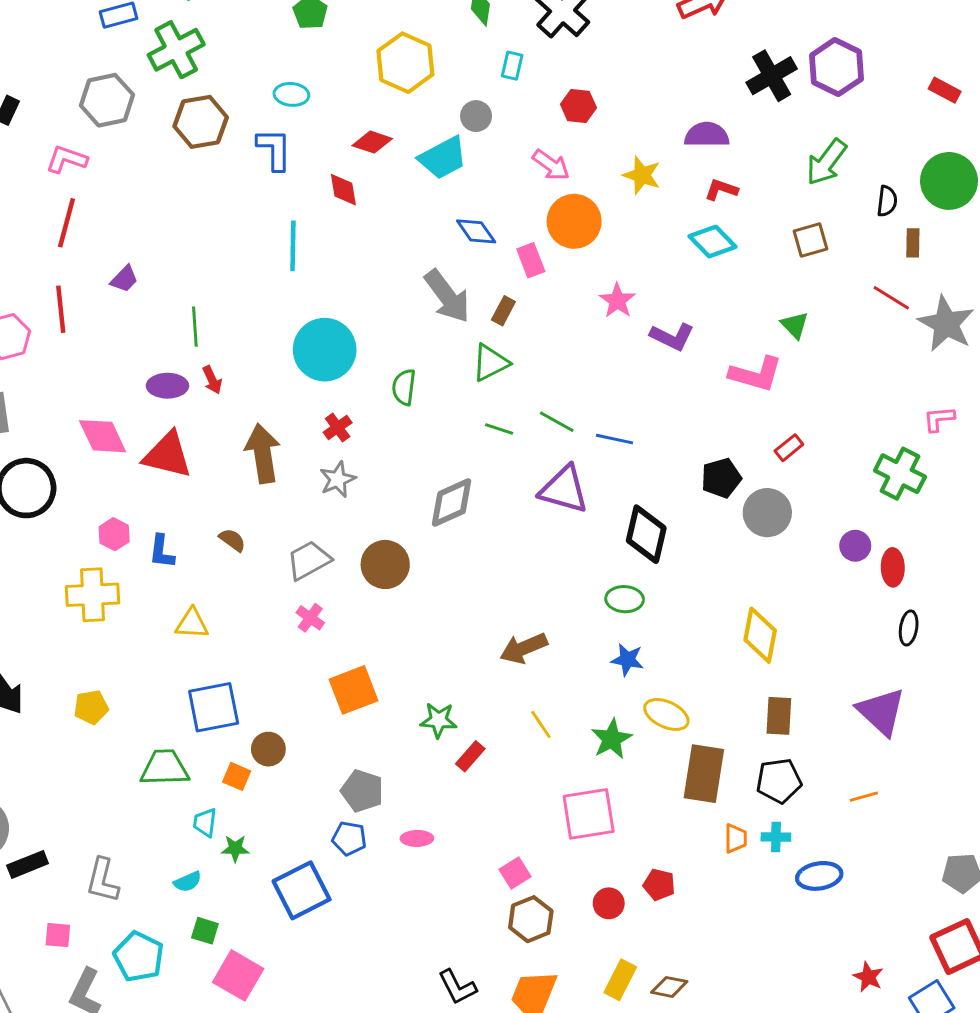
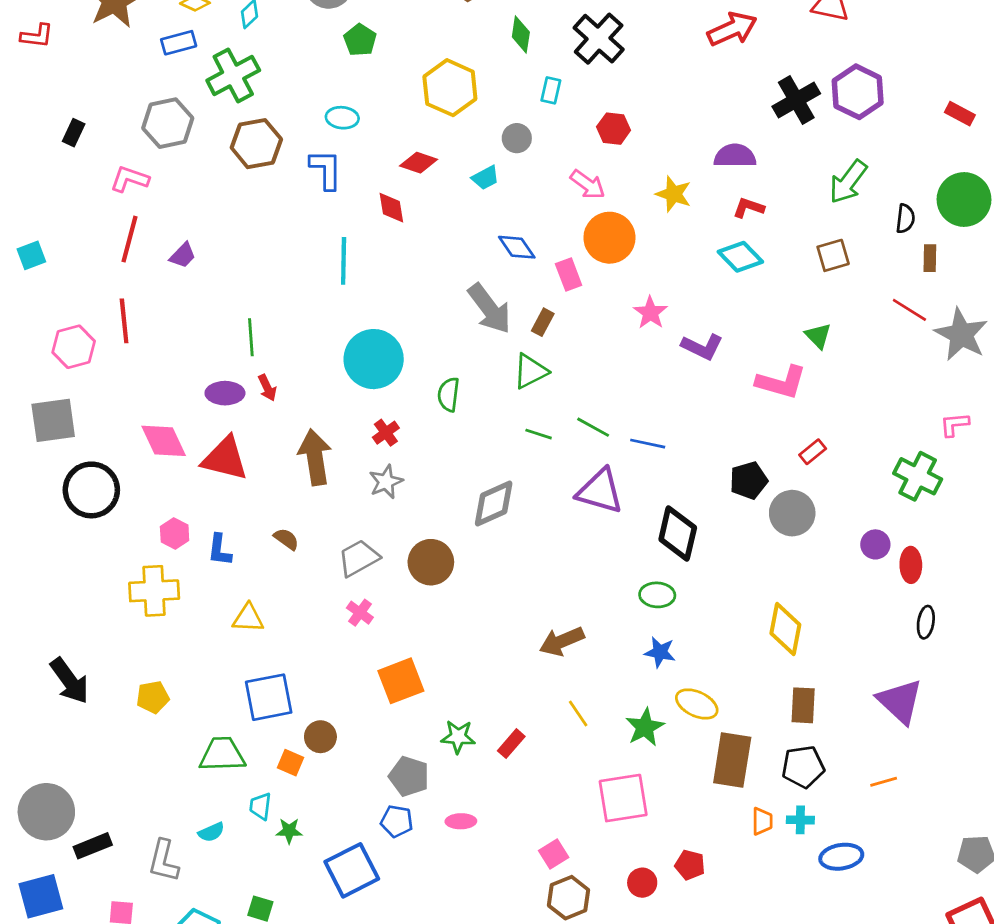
cyan trapezoid: (443, 158) -> (485, 178), size x0.6
purple trapezoid: (124, 279) -> (183, 255), moved
green star: (439, 720) -> (458, 737), moved
cyan semicircle: (188, 882) -> (211, 832), moved

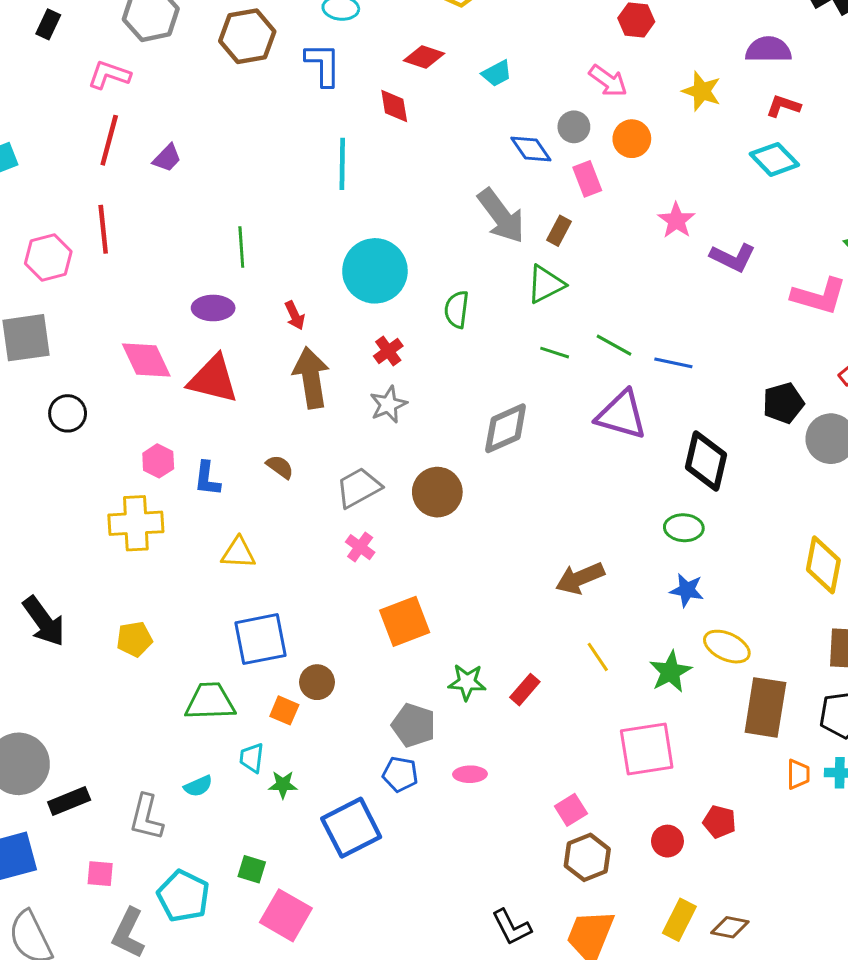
gray circle: (517, 138) -> (574, 127), moved
orange circle: (609, 238) -> (632, 139), size x0.7
red arrow: (267, 388) -> (295, 315), moved
black circle: (91, 490) -> (68, 413), size x0.6

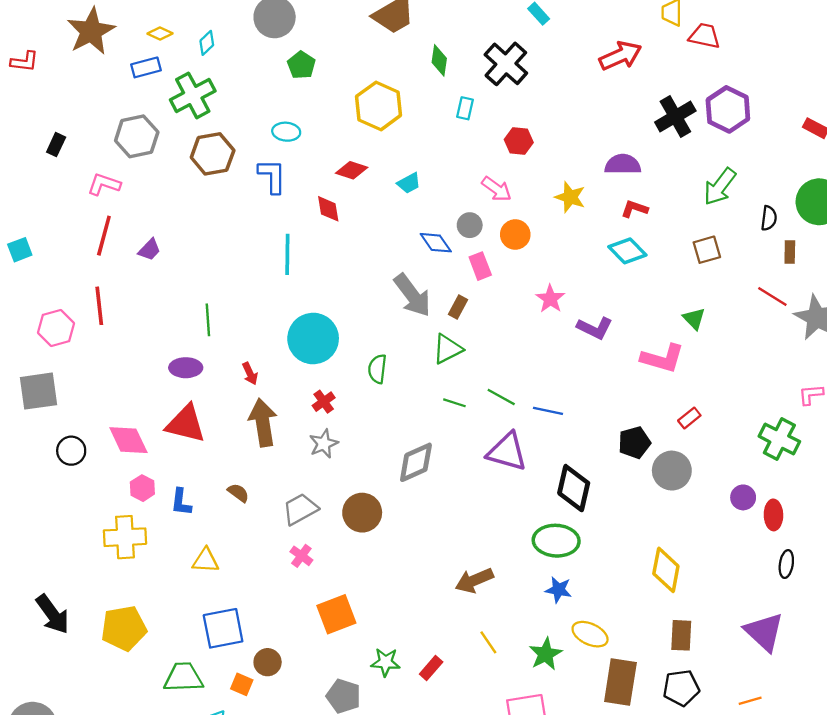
pink diamond: (146, 360) -> (128, 440), moved
green ellipse: (684, 528) -> (556, 541), size x1.5
yellow pentagon: (134, 639) -> (124, 628), size x1.6

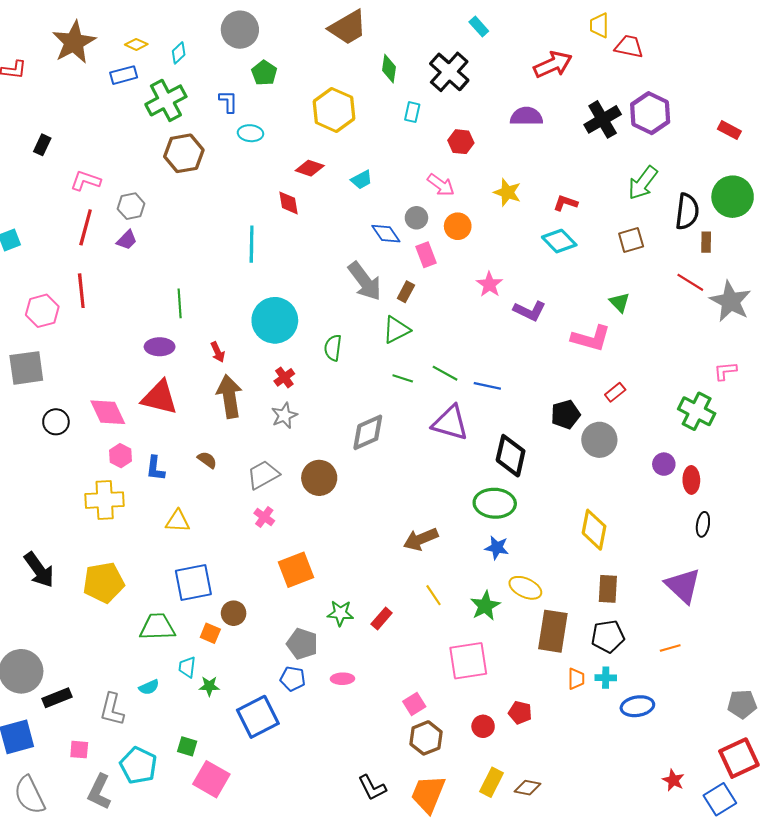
gray hexagon: (137, 136) -> (131, 206), moved, size x0.7
purple semicircle: (623, 164) -> (526, 116), moved
blue L-shape: (272, 176) -> (228, 101), moved, size x0.7
black semicircle: (769, 218) -> (687, 211), size x1.6

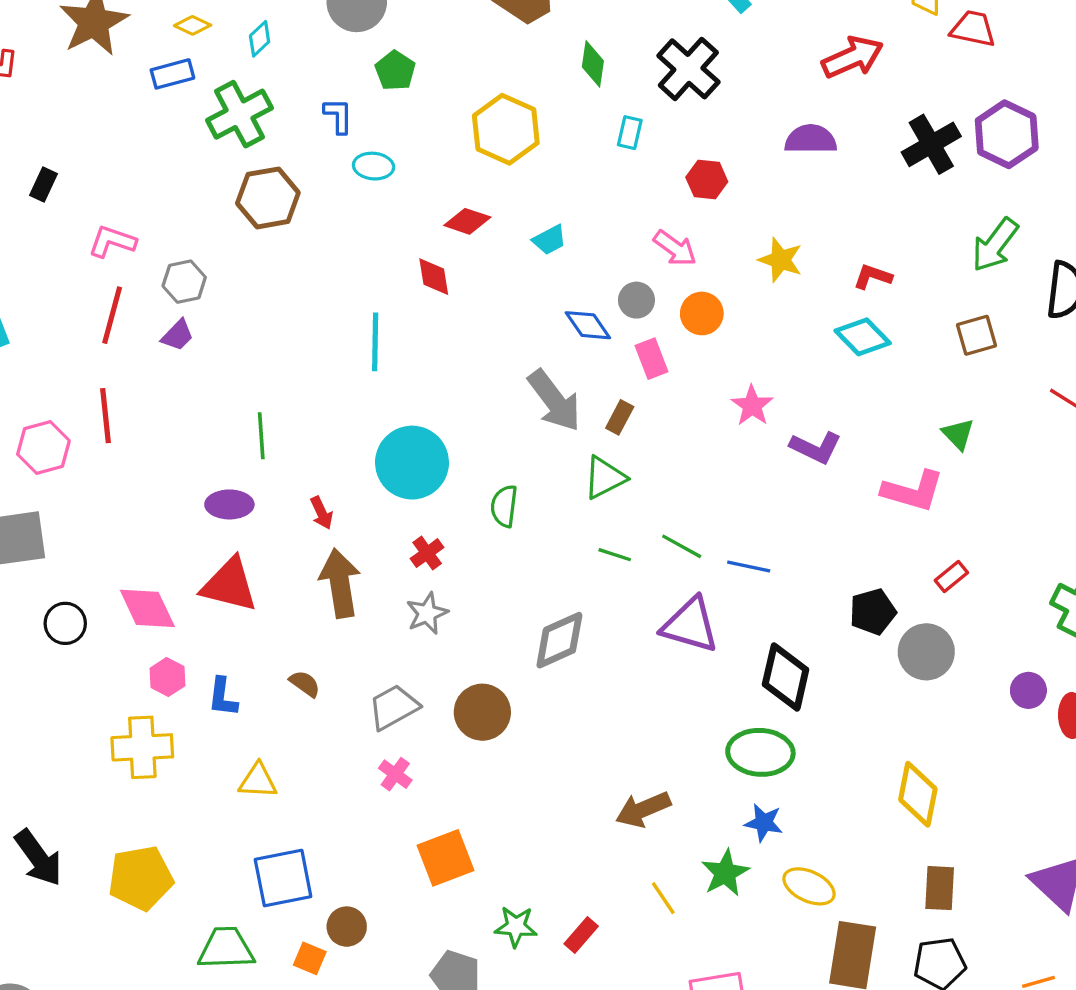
green star: (485, 606) -> (725, 873), moved

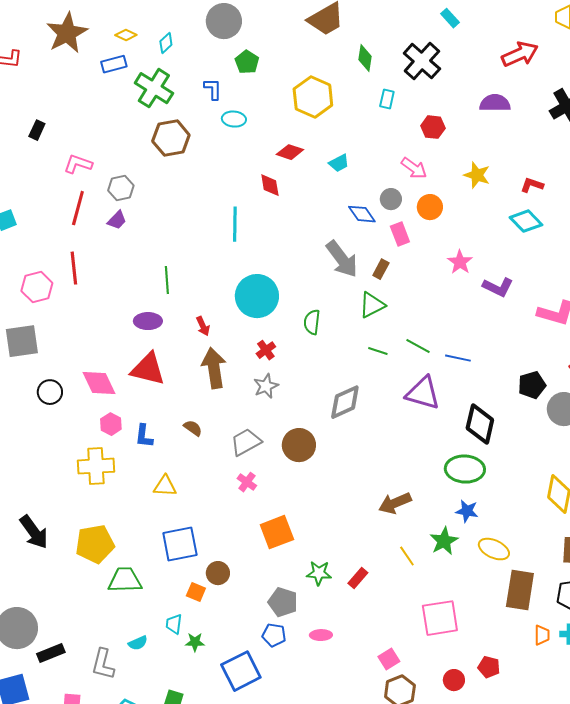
green cross: (239, 114) -> (154, 88), turned -30
green trapezoid: (226, 948) -> (125, 580), moved

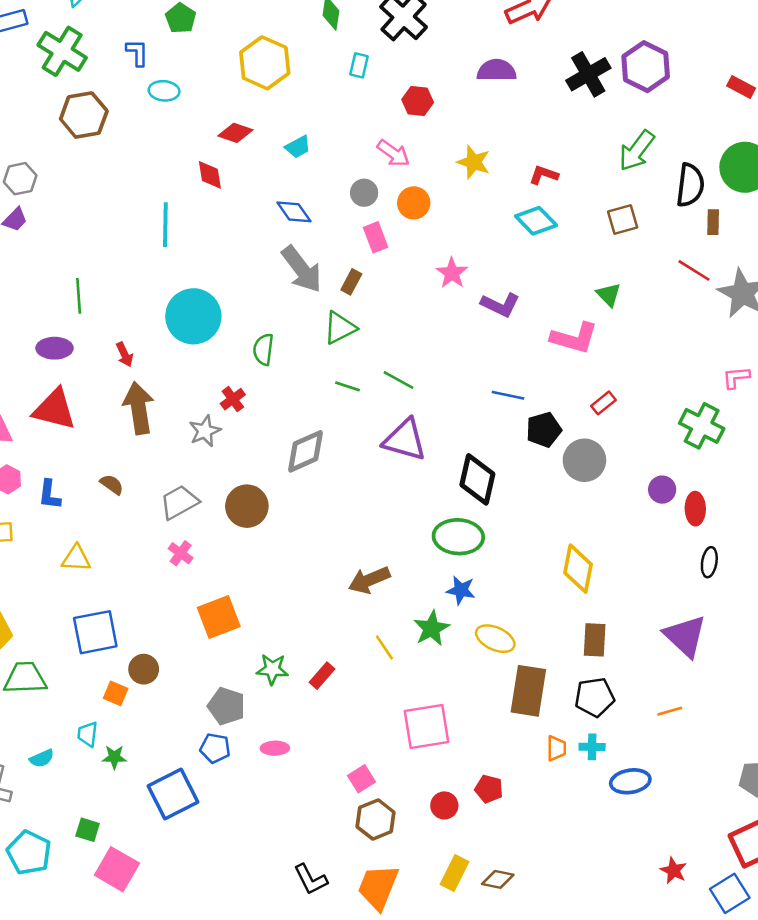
blue diamond: (362, 214) -> (294, 212), moved
red cross: (266, 350) -> (233, 399), moved
blue line: (458, 358) -> (508, 395), moved

